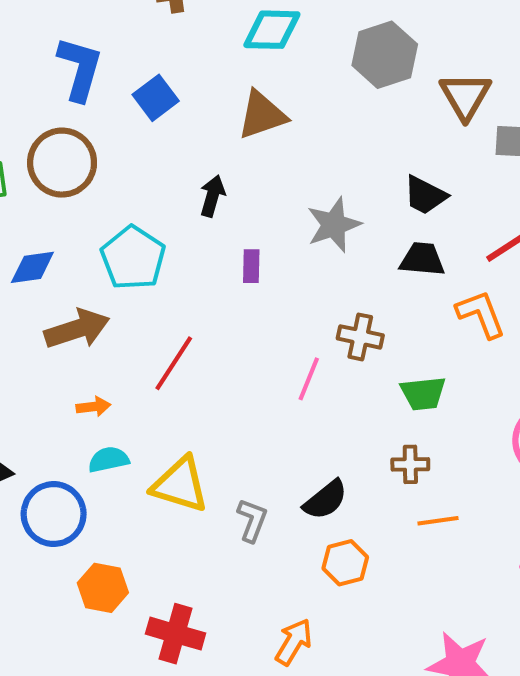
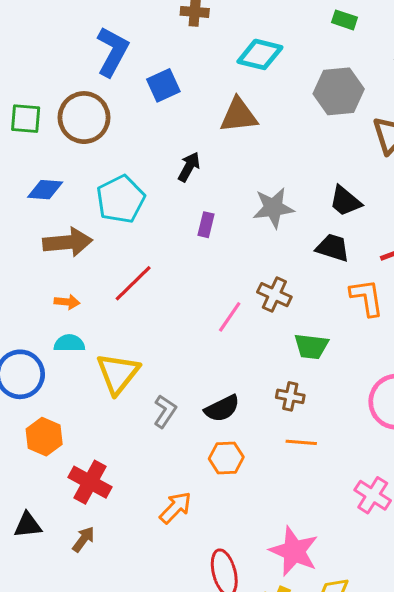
yellow triangle: (180, 485) -> (118, 373), turned 39

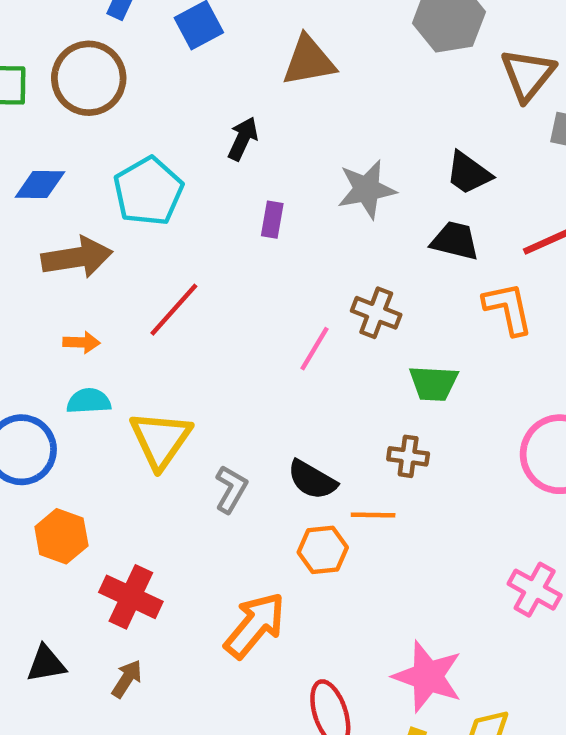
black semicircle: (222, 408) -> (312, 480), turned 60
orange line: (301, 442) -> (373, 515), moved
orange arrow: (175, 508) -> (255, 625), size x1.4

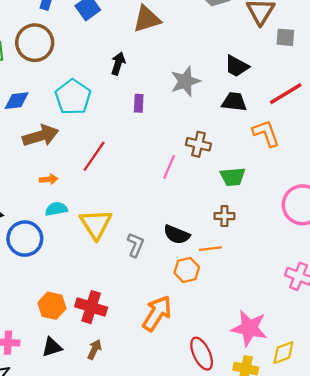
orange hexagon: (61, 536) -> (52, 306), moved

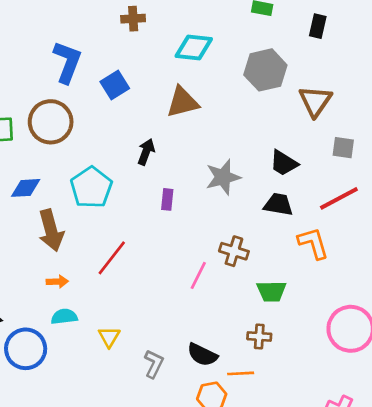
gray square: (285, 37) -> (343, 148), moved
brown arrow: (41, 136) -> (51, 230), turned 88
yellow triangle: (96, 224) -> (109, 337), size x0.6

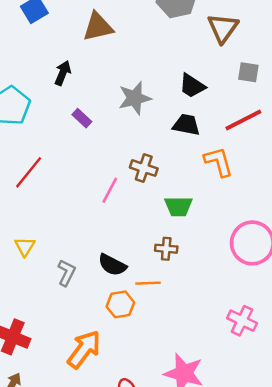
purple rectangle: (167, 199) -> (82, 118), turned -54

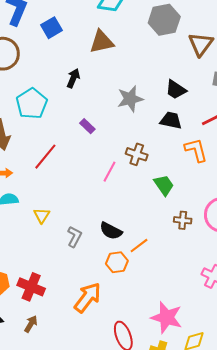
purple rectangle: (82, 118) -> (87, 126), moved
green trapezoid: (178, 206) -> (164, 185), turned -125
brown cross: (166, 249) -> (183, 220), moved
orange line: (148, 283) -> (139, 246), turned -36

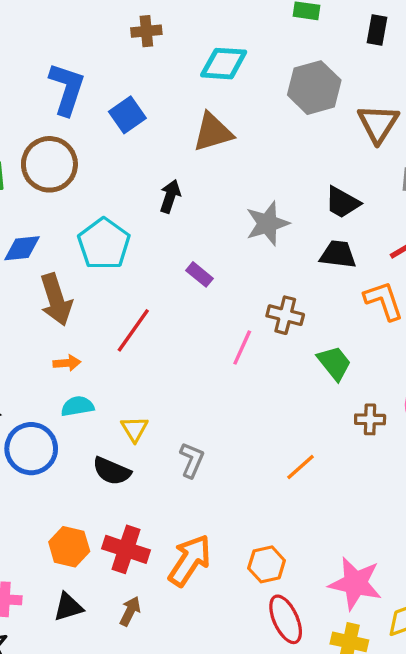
black semicircle: (111, 231) -> (112, 471), moved
orange hexagon: (117, 262) -> (267, 564), moved
orange arrow: (88, 297) -> (190, 560), moved

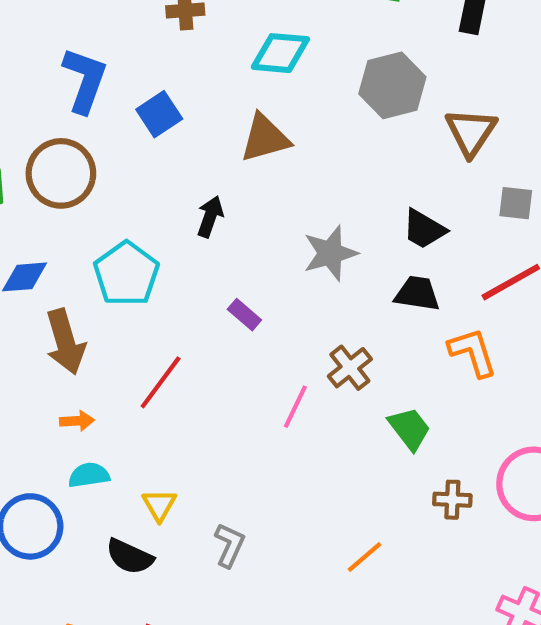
brown cross: (285, 315) -> (350, 368), turned 36

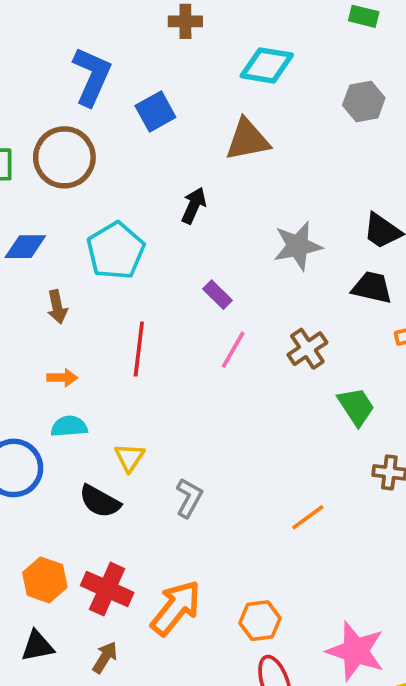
gray hexagon: (392, 85) -> (364, 102), size x0.7
brown arrow: (65, 342) -> (57, 307), size x0.6
red line: (161, 382) -> (139, 349), turned -34
pink line: (295, 407) -> (233, 350), moved

